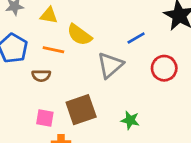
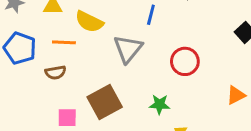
blue line: (136, 38) -> (151, 15), turned -36
red circle: (164, 68) -> (185, 61), moved

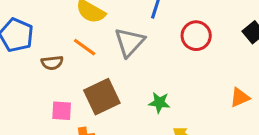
orange line: (64, 42) -> (85, 47), moved, turned 30
red circle: (185, 61) -> (196, 36), moved

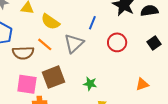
brown semicircle: (52, 63) -> (23, 53), size x1.5
pink square: (62, 111) -> (27, 84), size x1.5

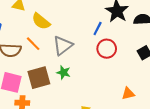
blue line: (92, 23) -> (98, 29), moved
green star: (90, 84) -> (63, 72), moved

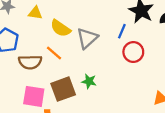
gray triangle: (63, 45) -> (87, 38), moved

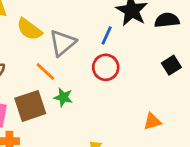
red circle: (133, 52) -> (106, 67), moved
orange line: (54, 53) -> (45, 72), moved

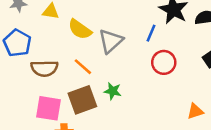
red circle: (106, 67) -> (164, 62), moved
orange line: (45, 72) -> (83, 67), moved

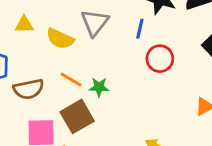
gray triangle: (111, 41) -> (95, 23), moved
green star: (113, 91) -> (99, 87), moved

